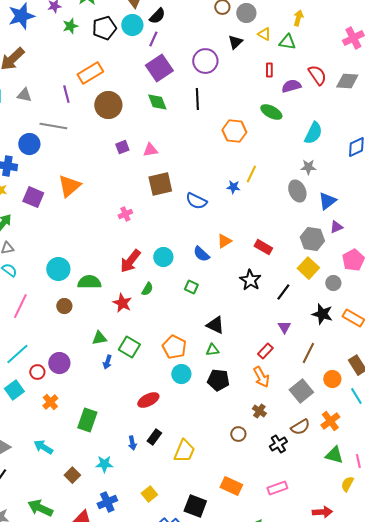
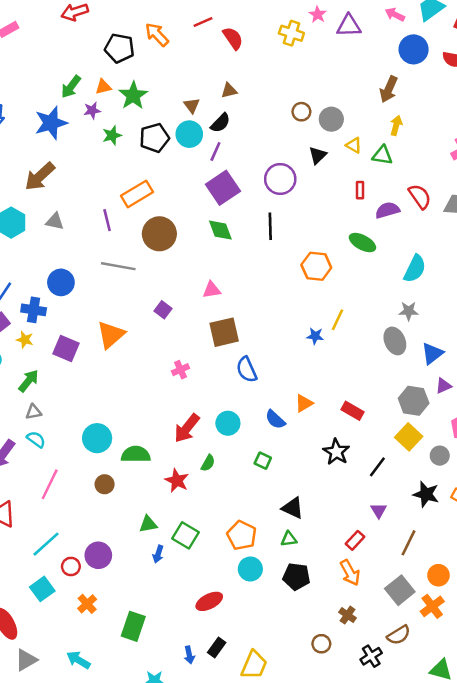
gray line: (53, 126) -> (118, 266), moved
purple square: (122, 147) -> (163, 310), moved, turned -32
blue semicircle: (196, 201) -> (247, 370), moved, turned 40
orange cross: (330, 421) -> (432, 606), moved

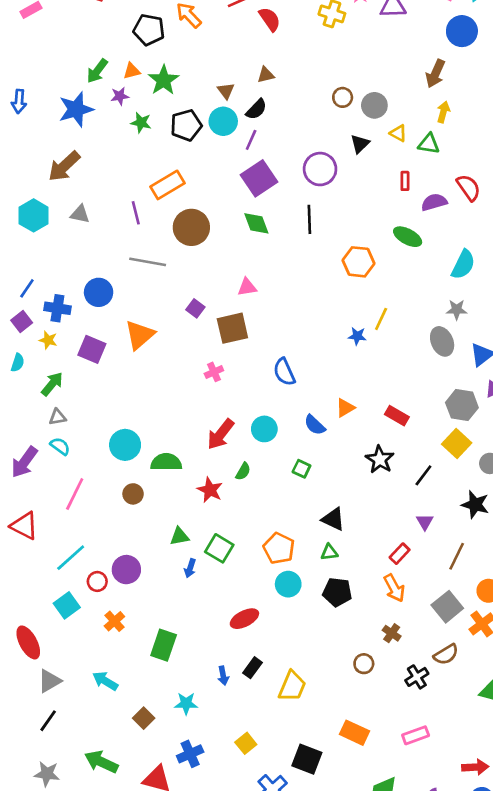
green star: (112, 135) -> (141, 123), turned 30
blue circle: (61, 282) -> (99, 292), moved
brown square: (224, 332) -> (232, 328), moved

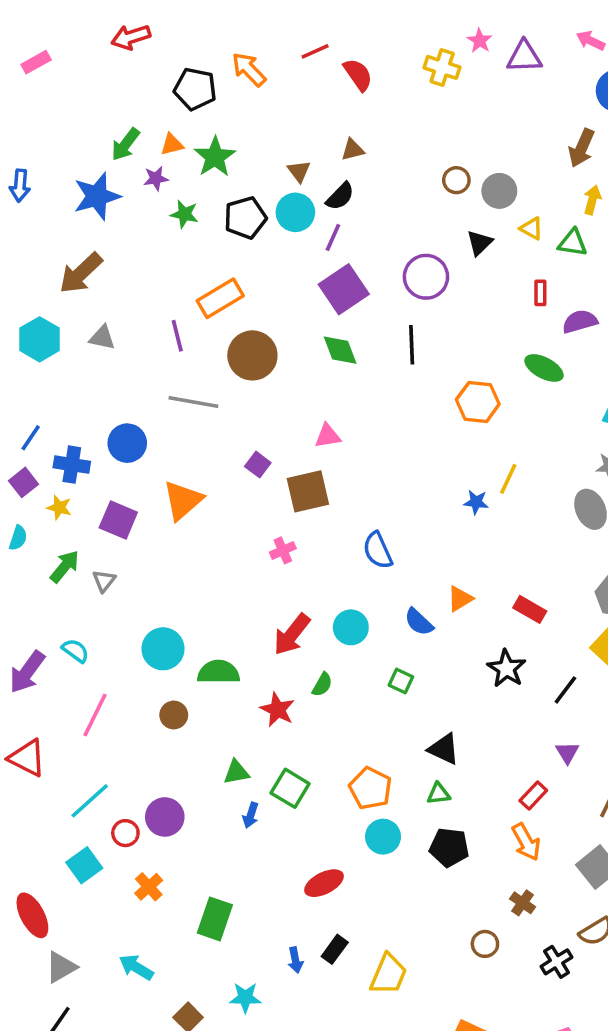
gray triangle: (57, 417) -> (104, 581), moved, turned -42

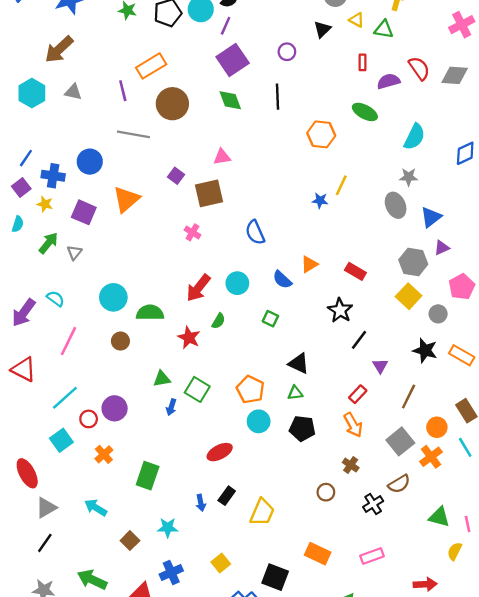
purple circle: (426, 277) -> (287, 52), size x0.6
pink cross: (283, 550) -> (192, 232), turned -35
black line: (565, 690) -> (359, 340), moved

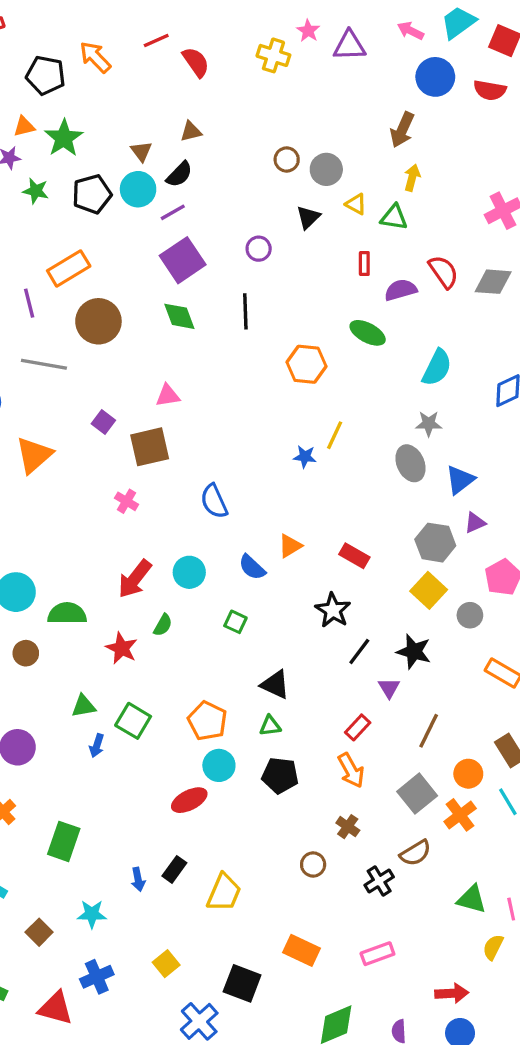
purple line: (226, 26) -> (173, 212), turned 36
black star: (425, 350) -> (414, 652), moved
red ellipse: (220, 452) -> (189, 800), moved

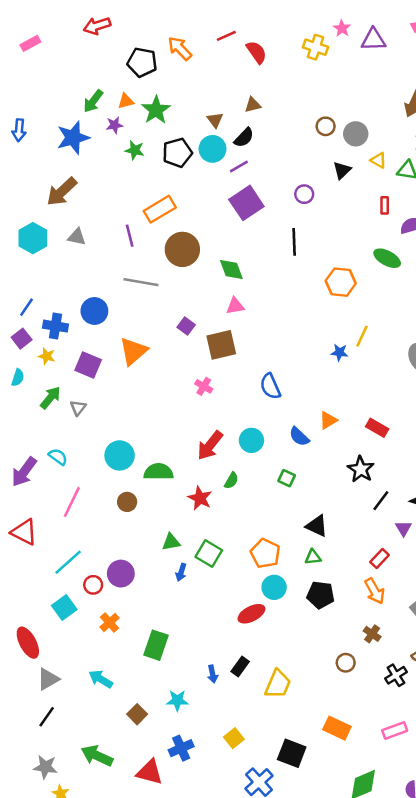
green diamond: (179, 316) -> (231, 270), moved

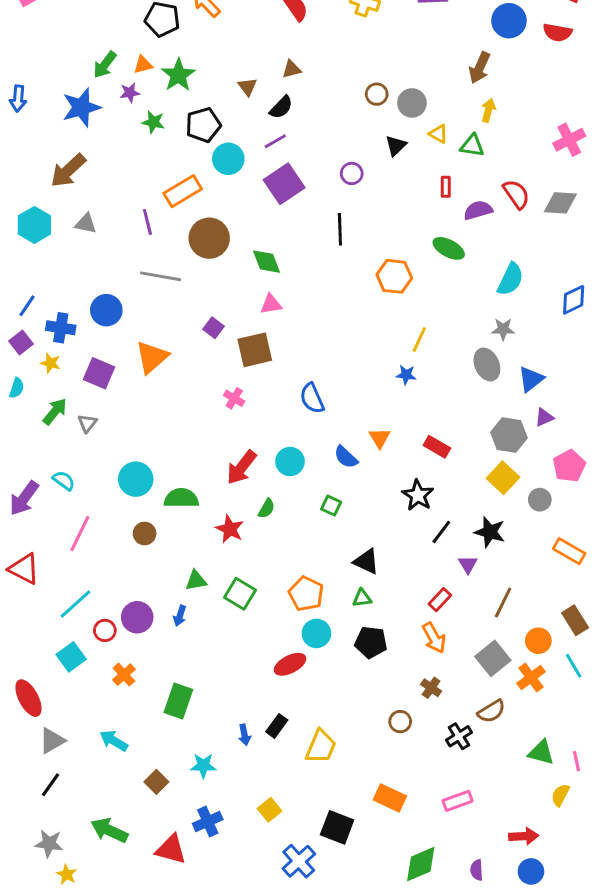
cyan circle: (213, 149) -> (228, 159), moved
blue star: (339, 352) -> (406, 375), moved
orange triangle: (328, 420) -> (380, 438), turned -30
blue arrow: (181, 572) -> (180, 616), moved

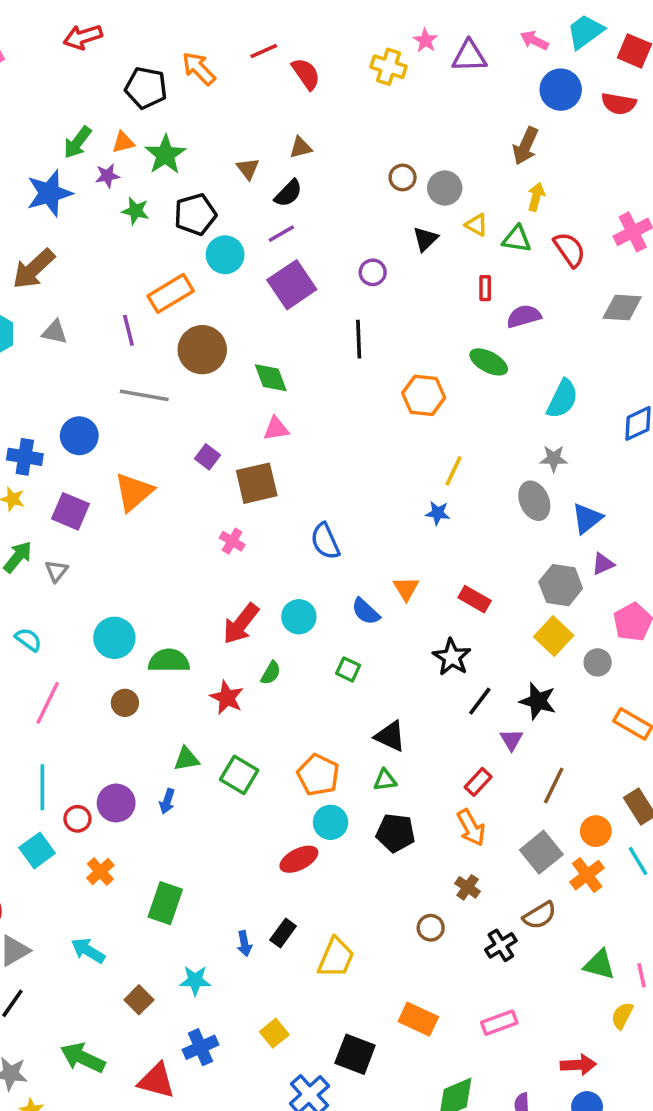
red semicircle: (516, 194) -> (569, 250), moved
cyan line: (75, 604) -> (42, 787), turned -48

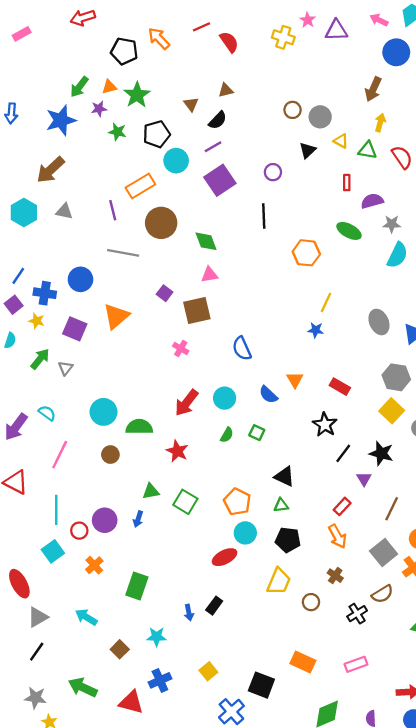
gray star: (554, 459) -> (392, 224), moved
green semicircle: (271, 673) -> (227, 435), moved
yellow trapezoid: (336, 958) -> (279, 581), moved

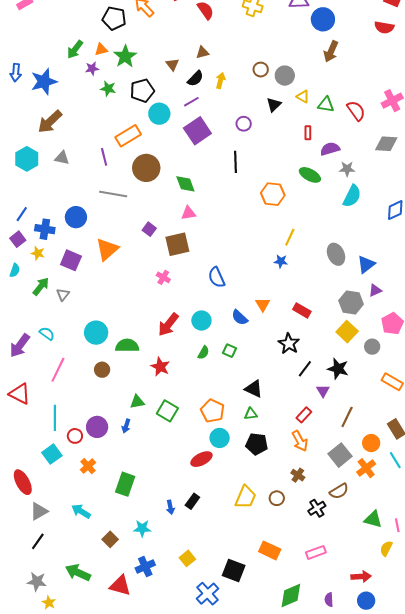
blue circle: (396, 52) -> (323, 19), moved
blue star: (61, 120) -> (44, 82), moved
yellow arrow: (380, 123) -> (221, 81), moved
yellow trapezoid: (279, 581) -> (246, 497), moved

